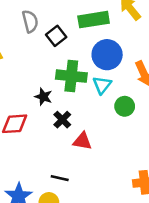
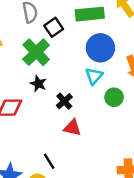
green cross: (71, 76) -> (36, 52), moved, turned 36
black cross: (62, 120) -> (64, 101), moved
black line: (60, 178) -> (49, 161), turned 42

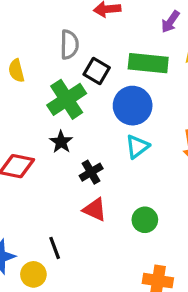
black square: (54, 27) -> (97, 71), turned -36
blue circle: (100, 48) -> (133, 106), moved
green circle: (114, 97) -> (145, 220), moved

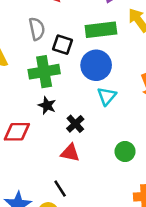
green cross: (67, 99) -> (44, 72), turned 36
red triangle: (95, 210) -> (70, 153), moved

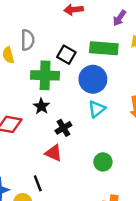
gray semicircle: (37, 29) -> (28, 40), moved

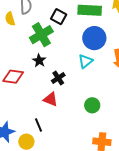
green cross: (45, 75) -> (41, 35), turned -30
blue circle: (93, 79) -> (94, 38), moved

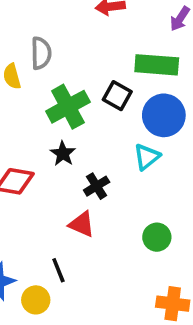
black square: (59, 17) -> (117, 96), moved

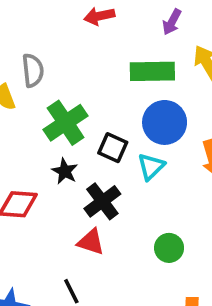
black square: (117, 96) -> (113, 148), moved
black cross: (97, 186) -> (102, 201), size x1.4

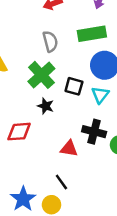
gray semicircle: (33, 70) -> (50, 41), moved
black cross: (102, 201) -> (94, 132), moved, turned -30

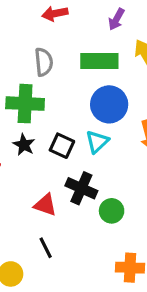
green cross: (41, 75) -> (25, 104), turned 36
black square: (74, 86) -> (62, 146), moved
black line: (61, 182) -> (46, 248), moved

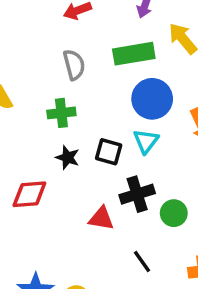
green cross: (25, 104) -> (61, 113), size x0.7
black cross: (81, 188) -> (137, 194), turned -32
black line: (46, 248) -> (142, 261), moved

